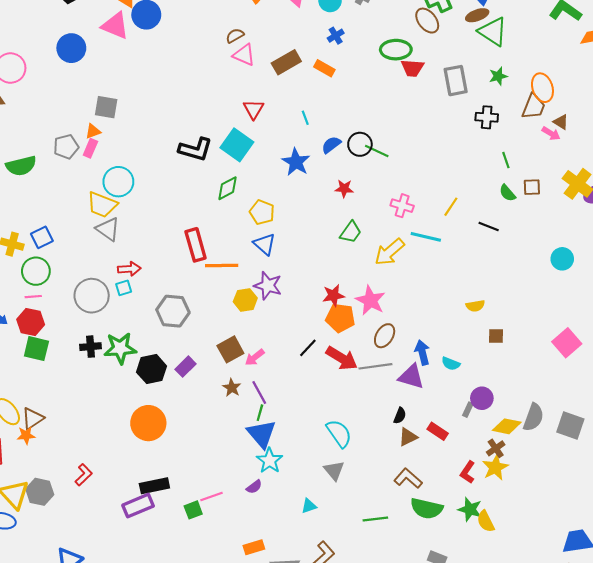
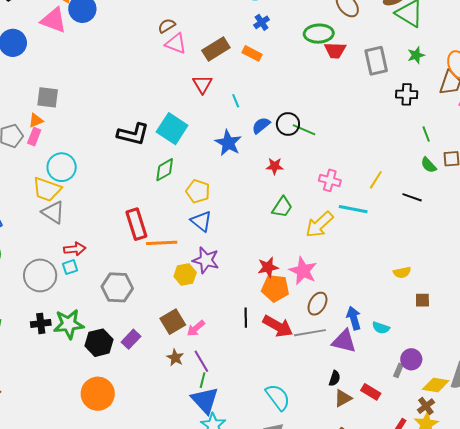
red triangle: (254, 109) -> (202, 84), moved
black line: (308, 348) -> (246, 318), turned -42

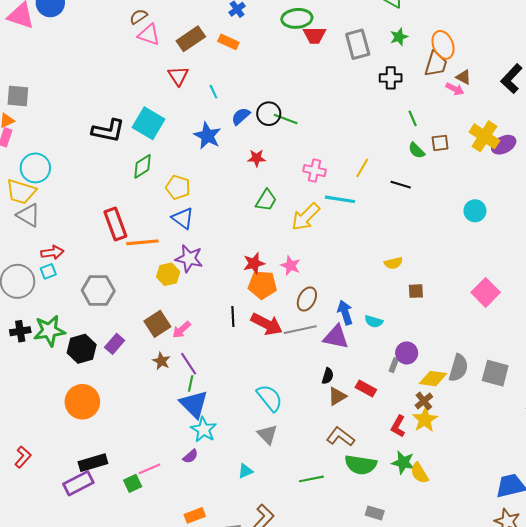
pink star: (303, 271) -> (291, 266), size x0.7

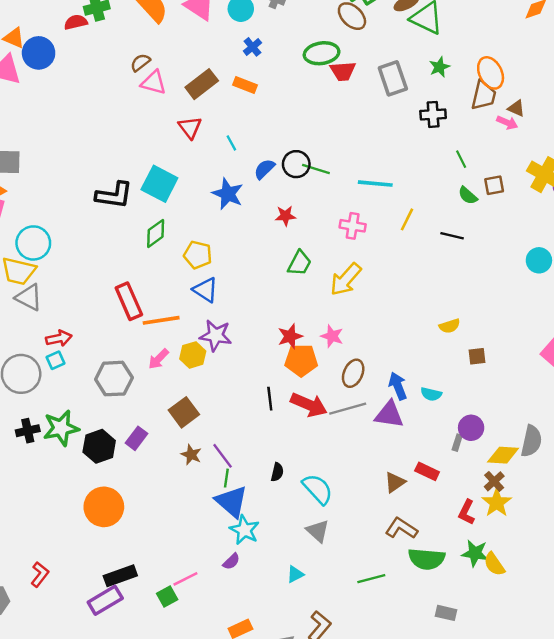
cyan line: (340, 199) -> (375, 184), moved
pink arrow: (182, 330) -> (158, 359), moved
black semicircle: (328, 376) -> (277, 472), moved

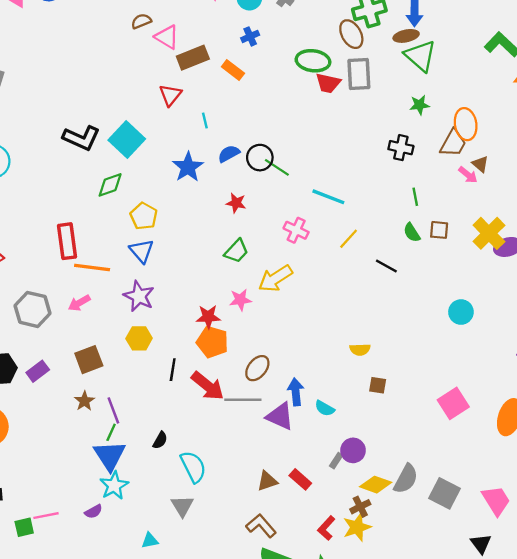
gray rectangle: (393, 78) -> (359, 74), moved
pink triangle: (154, 83) -> (167, 37), moved
pink star: (332, 336) -> (240, 300), moved, turned 30
yellow hexagon: (193, 355) -> (139, 338), moved

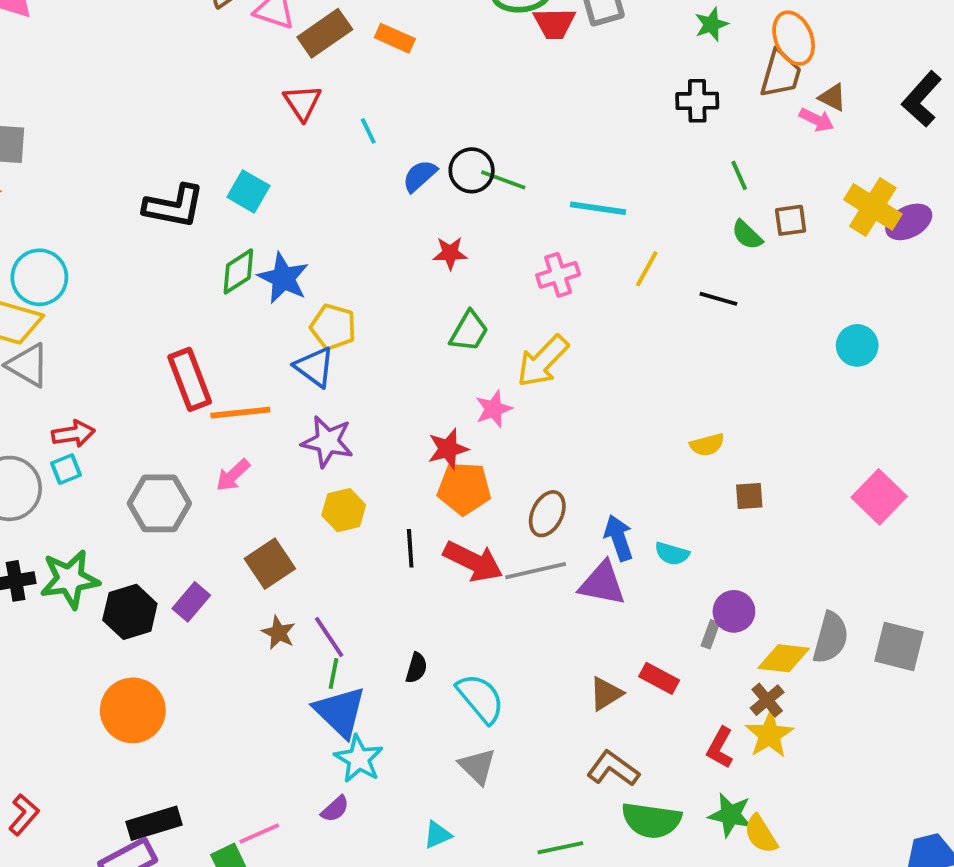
cyan square: (127, 140) -> (248, 191), size x0.7
blue star: (188, 167) -> (283, 278), moved
yellow pentagon: (144, 216) -> (333, 327), moved
pink cross: (296, 230) -> (558, 275), turned -30

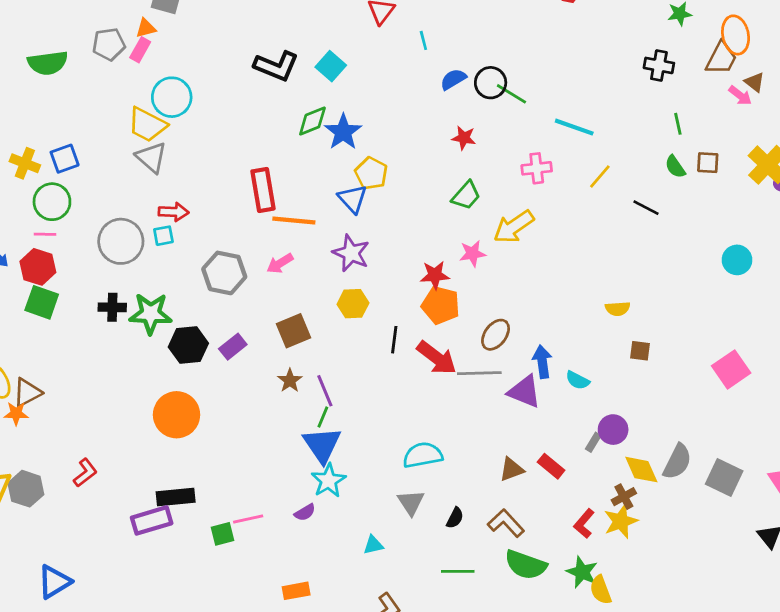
yellow diamond: (784, 658) -> (641, 470), turned 48
black semicircle: (416, 668) -> (455, 518), moved
cyan semicircle: (480, 698) -> (423, 455), turned -72

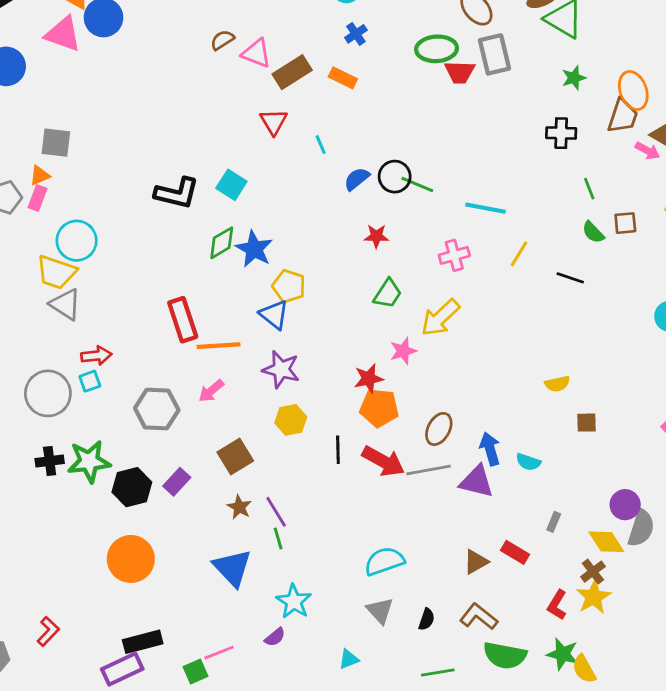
green line: (323, 417) -> (278, 538), turned -30
purple circle: (613, 430) -> (625, 505), moved
blue triangle: (322, 445) -> (232, 568), moved

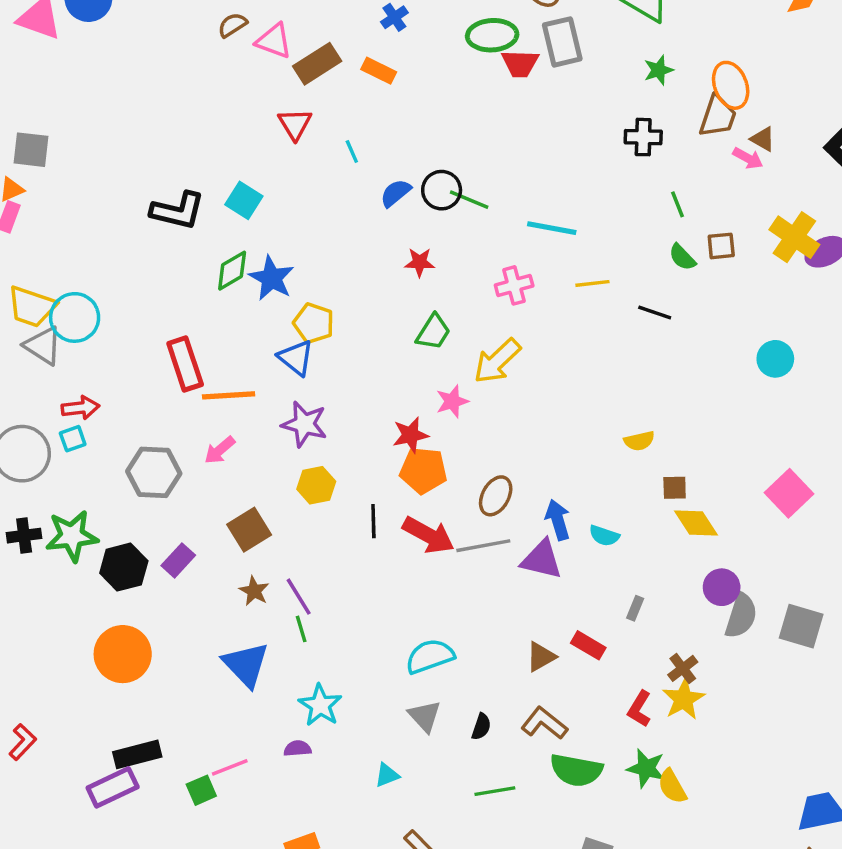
cyan circle: (77, 241) -> (75, 317), moved
yellow line: (519, 254) -> (592, 283), turned 52
yellow diamond: (606, 542) -> (696, 523), moved
purple semicircle: (275, 637) -> (297, 748), turned -145

